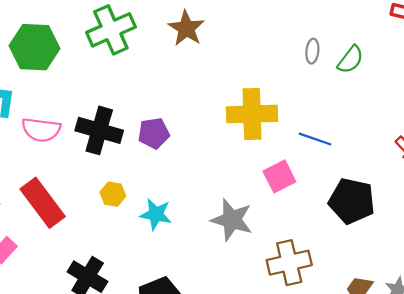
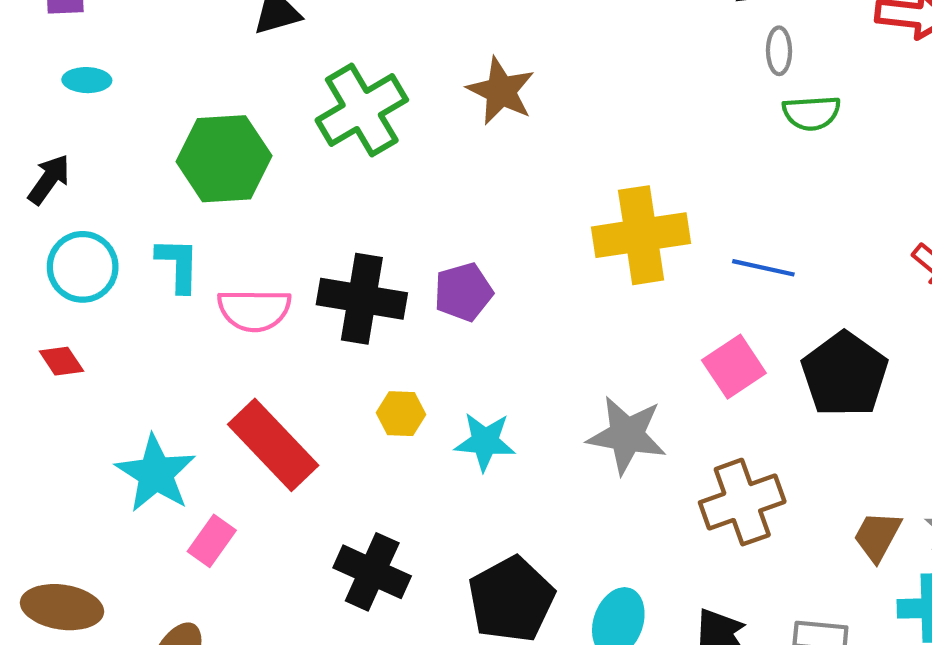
gray ellipse: (312, 51) -> (779, 51), moved
green semicircle: (351, 60) -> (812, 113), turned 56
pink square: (279, 176) -> (734, 367), moved
black pentagon: (352, 201) -> (845, 374), turned 30

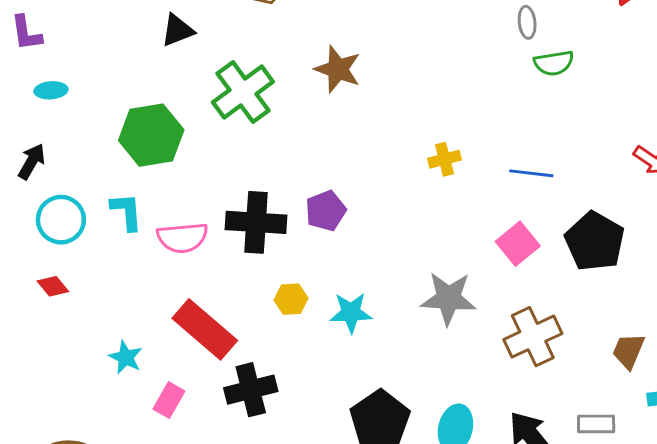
yellow cross: (641, 235) -> (444, 159), size x0.5
cyan star: (156, 474) -> (126, 357), size x0.6
black cross: (372, 572) -> (251, 390), moved, turned -33

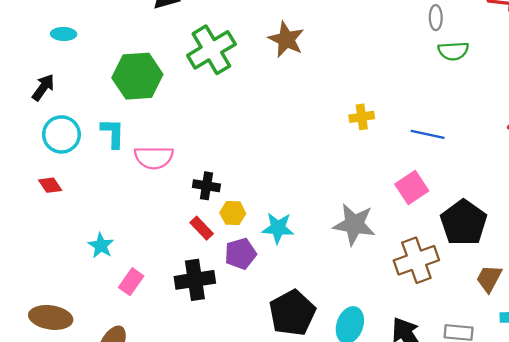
purple pentagon: (326, 211) -> (240, 254), moved
black cross: (256, 222) -> (206, 186), moved, size x0.6
black pentagon: (595, 241) -> (464, 223), moved
red rectangle: (205, 329) -> (202, 228), moved, size x0.5

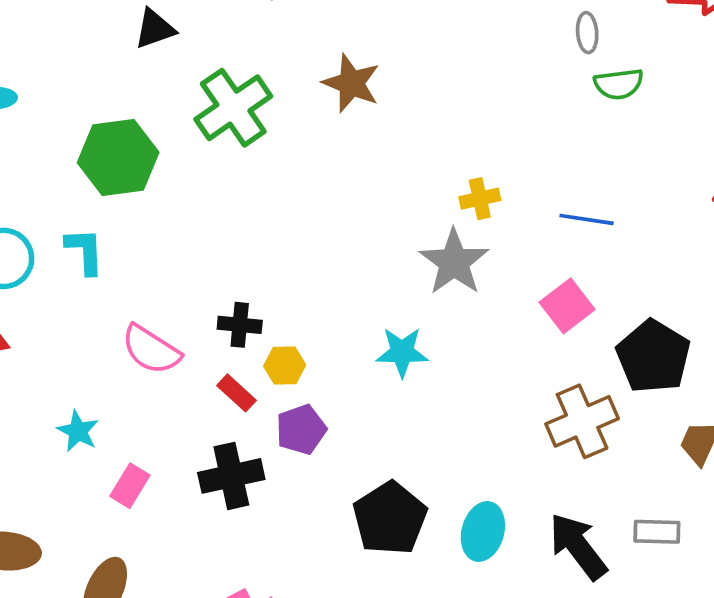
pink semicircle: (154, 157) -> (151, 350), moved, turned 36
gray star: (354, 224) -> (454, 262), moved, turned 30
cyan star: (278, 228) -> (402, 352), moved

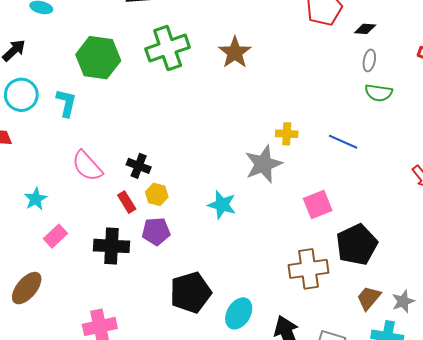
blue line: (587, 219) -> (343, 142), moved

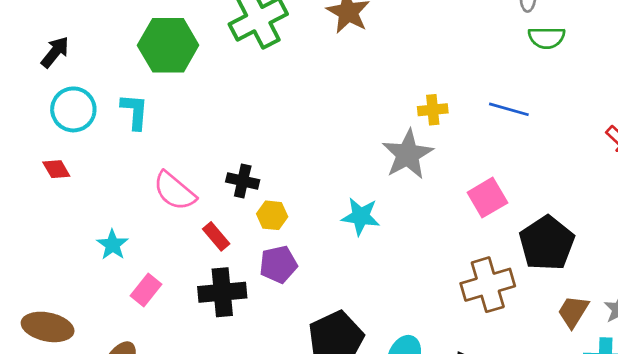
red rectangle: (127, 202) -> (216, 236), moved

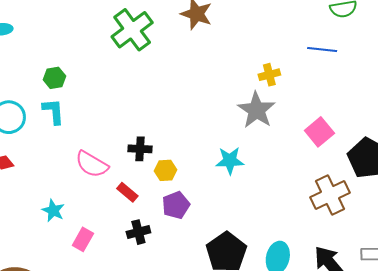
green hexagon: (168, 45) -> (54, 78), moved, size x0.5
blue line: (509, 109) -> (322, 50), moved
black cross: (222, 292) -> (138, 232), size x0.7

